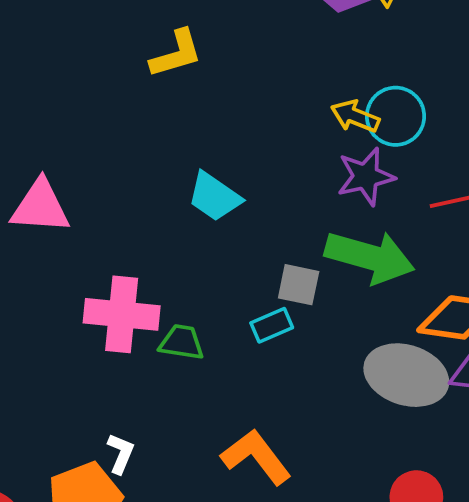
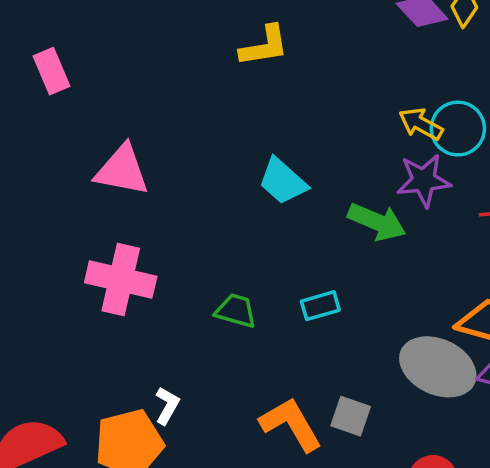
green arrow: (370, 257) -> (377, 222), moved, size x0.7
gray square: (299, 285) -> (351, 416), moved
pink cross: (122, 314) -> (121, 280), moved

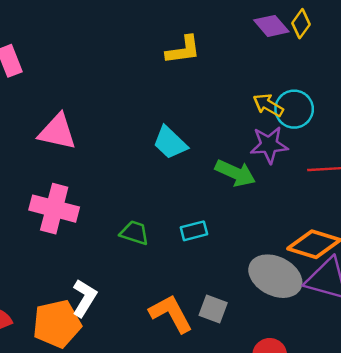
yellow L-shape: (264, 46) -> (183, 50), moved
white L-shape: (167, 406) -> (84, 298), size x1.4

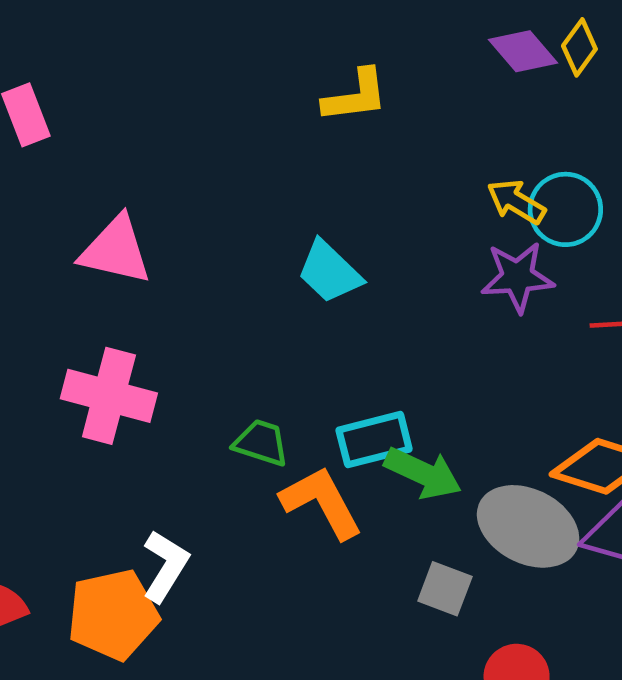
green arrow: (235, 173) -> (423, 473), moved
cyan rectangle: (194, 231) -> (374, 440), size x1.4
gray square: (213, 309) -> (445, 589), moved
orange L-shape: (171, 314) -> (321, 502), moved

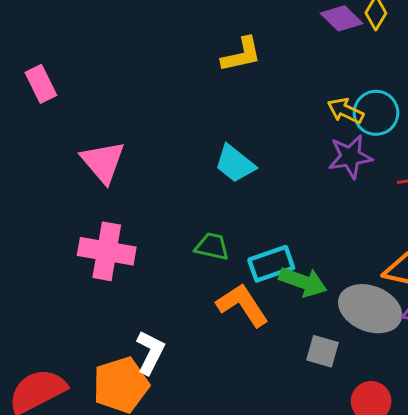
pink triangle: (116, 250) -> (103, 162), turned 42
green trapezoid: (261, 443) -> (212, 246), moved

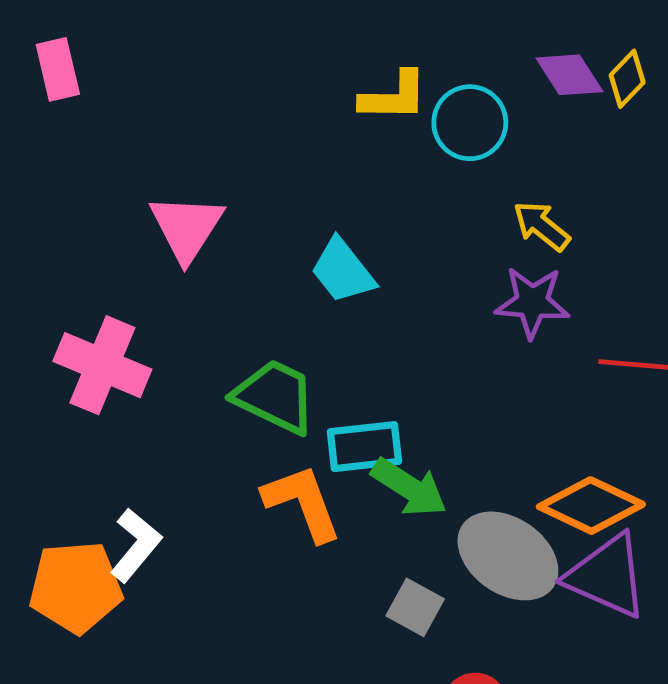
cyan circle: (376, 113) -> (470, 123), moved
pink triangle: (103, 162) -> (187, 227), moved
green trapezoid: (212, 246) -> (275, 396), size x1.5

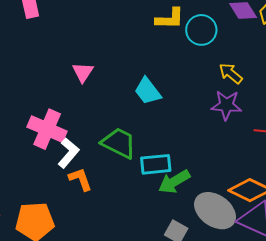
pink triangle: (187, 227) -> (83, 72), size x0.7
green arrow: (409, 487) -> (174, 182), turned 116
orange L-shape: (302, 503) -> (80, 179), moved, size x0.7
white L-shape: (136, 545) -> (68, 153), moved

